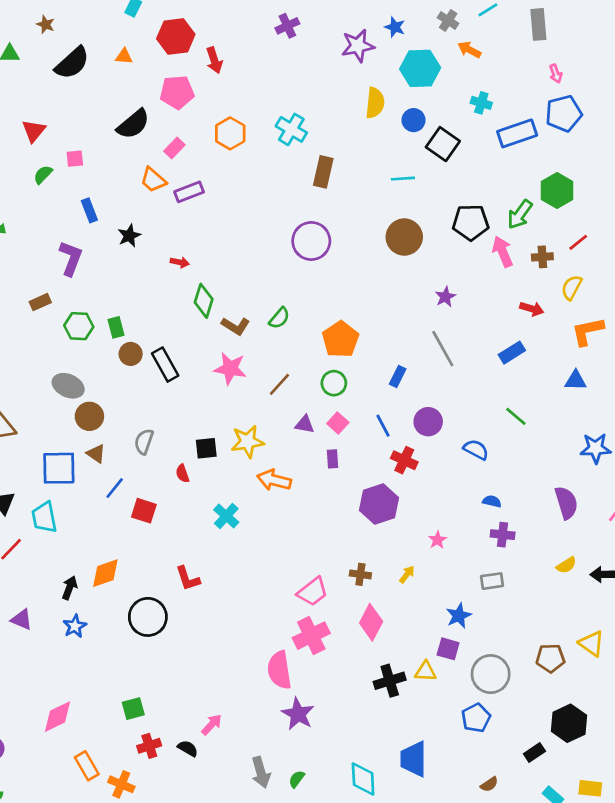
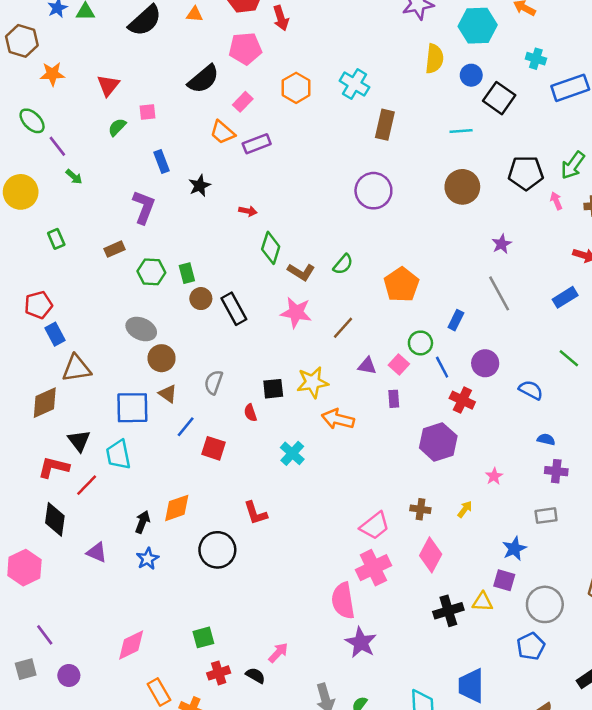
pink arrow: (503, 252) -> (556, 201), size x0.6
green circle: (334, 383) -> (420, 343), moved

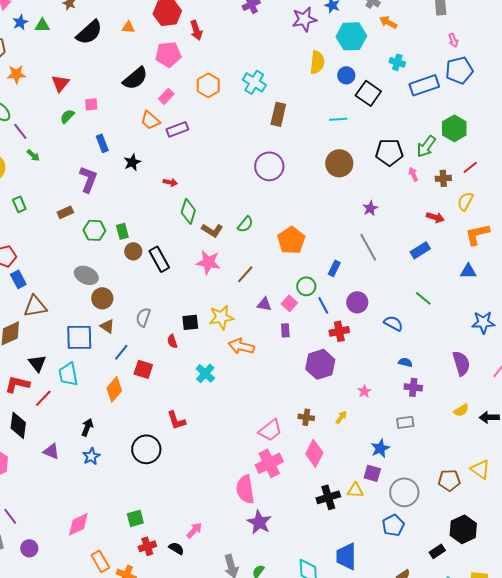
red cross: (462, 400) -> (339, 331), turned -36
orange diamond: (177, 508) -> (114, 389), moved, turned -30

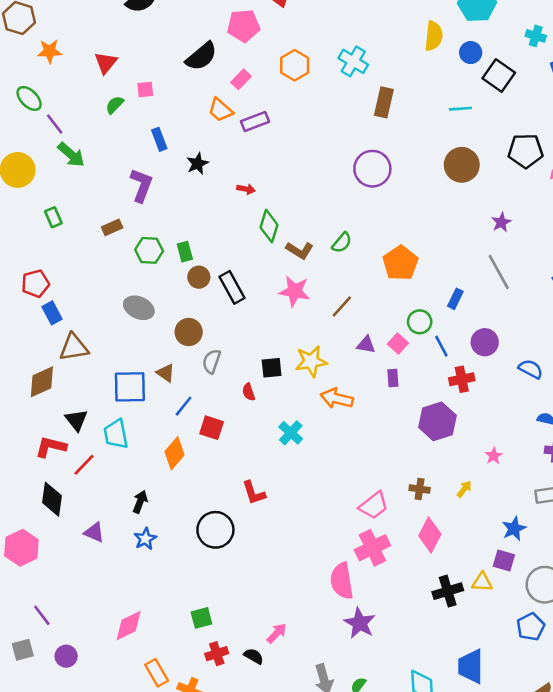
green arrow: (33, 155) -> (71, 155), size x1.6
brown circle: (102, 298) -> (189, 332), moved

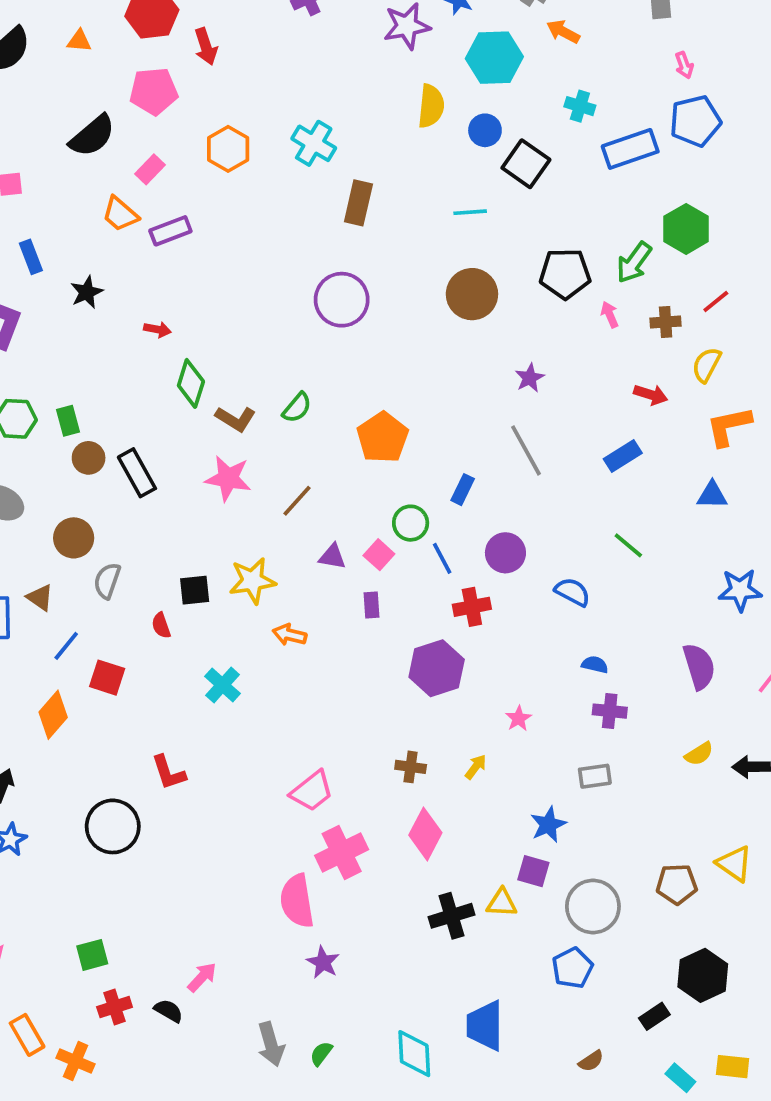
orange arrow: (337, 398) -> (290, 635), size x0.7
pink trapezoid: (374, 506) -> (312, 791), moved
purple star: (360, 623) -> (323, 962), size x0.7

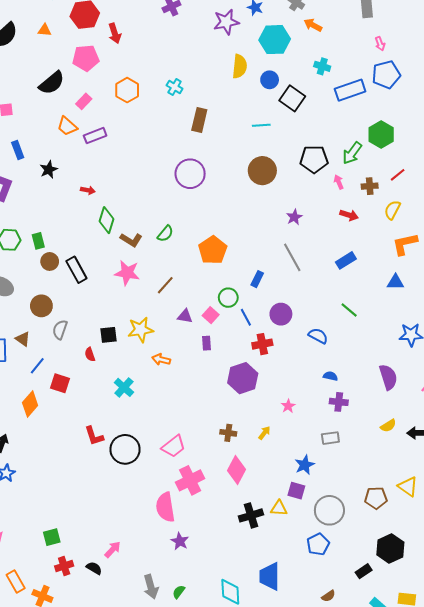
cyan cross: (314, 143) -> (175, 87), size x0.7
red arrow: (651, 395) -> (349, 215), moved
black circle: (113, 826) -> (125, 449), moved

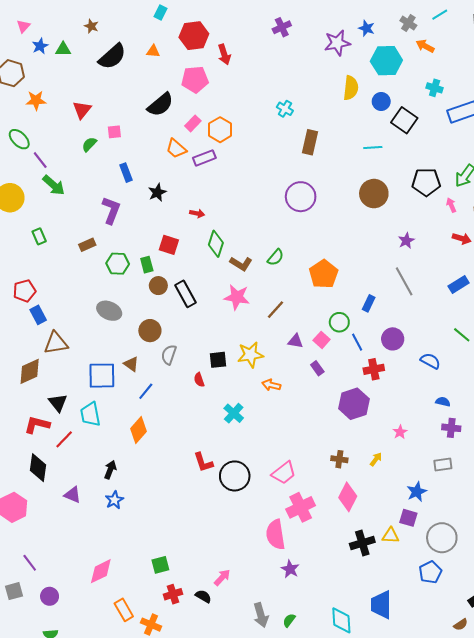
orange hexagon: (127, 90) -> (220, 130), moved
purple rectangle: (207, 343) -> (317, 368), turned -32
red square: (60, 383) -> (169, 245), moved
brown semicircle: (328, 596) -> (461, 625), moved

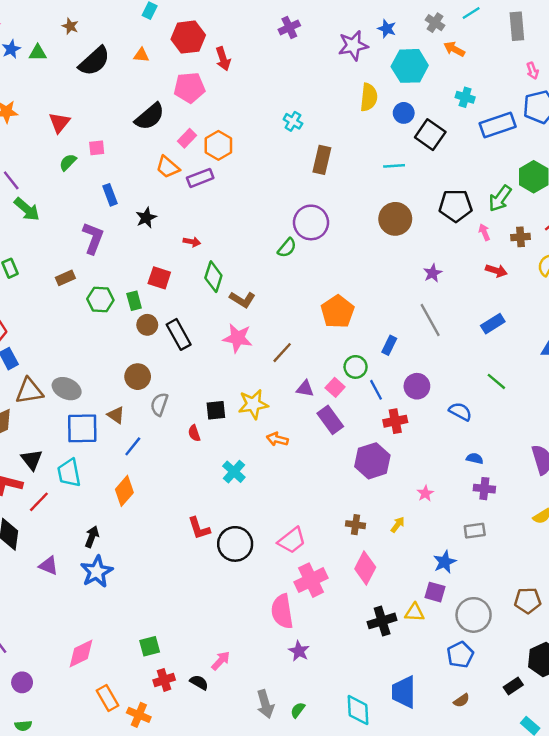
green semicircle: (276, 257) -> (287, 248), moved
gray ellipse: (109, 311) -> (67, 389), moved
purple rectangle: (317, 368) -> (330, 420), size x1.6
blue star: (114, 500) -> (97, 572), size x1.5
brown semicircle: (461, 625) -> (461, 700), moved

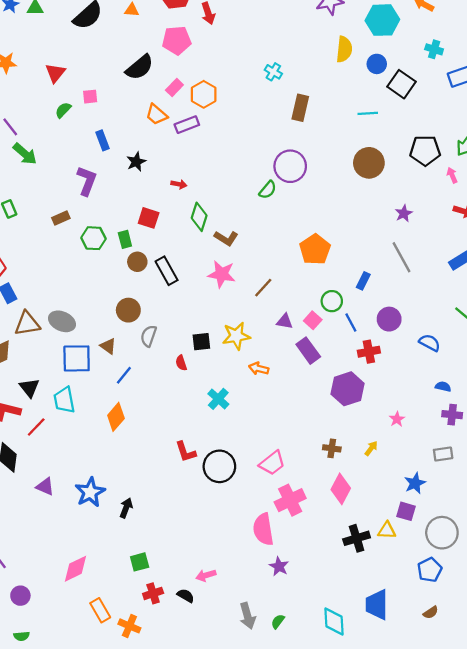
black arrow: (92, 537) -> (126, 508), moved
pink arrow: (221, 661) -> (206, 575), turned -150

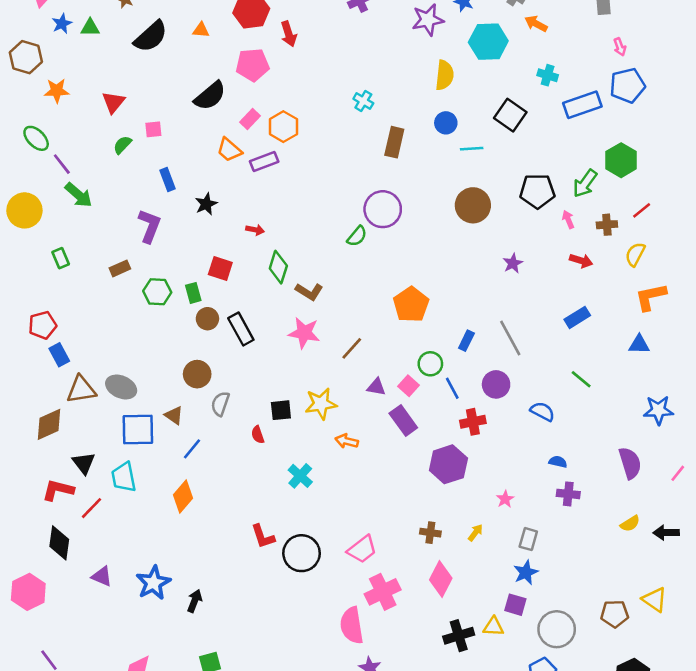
blue circle: (377, 64) -> (446, 123), moved
gray line: (401, 257) -> (510, 338), moved
gray rectangle: (443, 454) -> (528, 539), moved, turned -66

